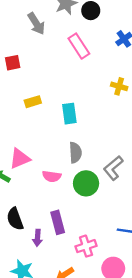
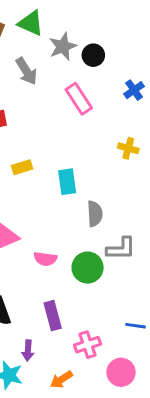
gray semicircle: (75, 153) -> (95, 214), moved
gray L-shape: (113, 168) -> (121, 249), turned -140
purple arrow: (37, 238) -> (28, 350), moved

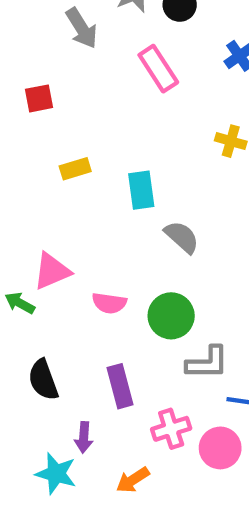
gray semicircle: (95, 214) -> (182, 237), turned -45
gray L-shape: (121, 249) -> (207, 363), moved
pink circle: (121, 372) -> (220, 448), moved

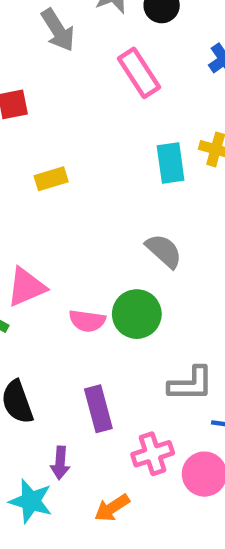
cyan rectangle: (141, 190) -> (171, 163), moved
green circle: (171, 316) -> (137, 314), moved

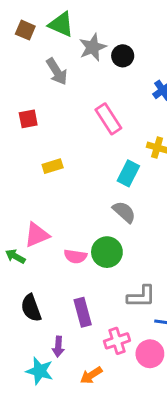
pink rectangle: (139, 73) -> (108, 119), moved
cyan rectangle: (171, 163) -> (128, 173), moved, turned 35

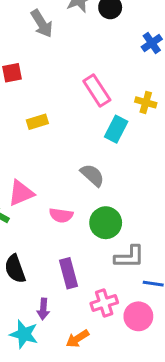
pink rectangle: (108, 119) -> (97, 90), moved
gray semicircle: (124, 212) -> (92, 175), moved
green circle: (107, 252) -> (106, 223), moved

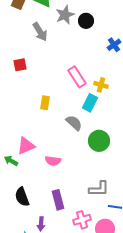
yellow cross: (146, 102) -> (101, 85), moved
yellow rectangle: (37, 122) -> (45, 103), moved, turned -64
gray semicircle: (92, 175) -> (74, 123), moved
green circle: (106, 223) -> (99, 141), moved

